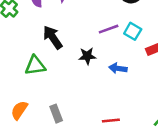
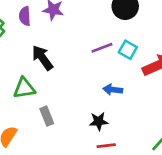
black star: (87, 56) -> (99, 121), moved
gray rectangle: (56, 114) -> (47, 116), moved

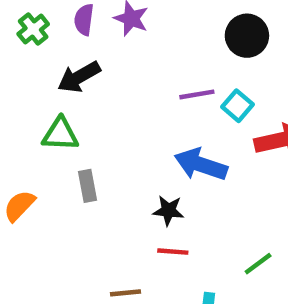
black arrow: (42, 58) -> (79, 77), moved, turned -95
blue arrow: (113, 90) -> (201, 164), size x1.6

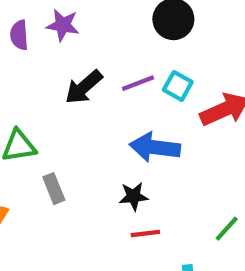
black arrow: (79, 77) -> (84, 87), moved

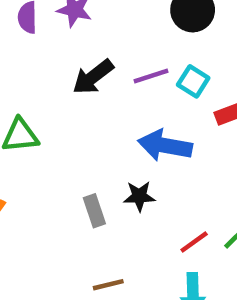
gray rectangle: (54, 189) -> (94, 211), moved
red line: (145, 233) -> (194, 242), moved, turned -32

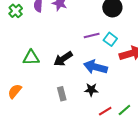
black arrow: (93, 77) -> (63, 59), moved
black star: (139, 196) -> (91, 90), moved

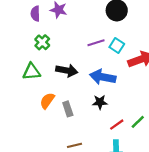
green cross: (16, 11) -> (42, 42), moved
black arrow: (63, 59) -> (67, 70), turned -132
orange semicircle: (15, 91) -> (47, 101), moved

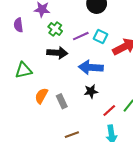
purple semicircle: (35, 14) -> (18, 25), moved
green cross: (42, 42) -> (55, 29), moved
black arrow: (67, 70) -> (57, 53), moved

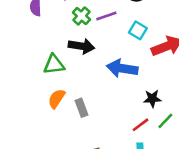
purple line: (81, 36) -> (106, 16), moved
green triangle: (23, 70) -> (54, 64), moved
black star: (91, 91) -> (152, 99), moved

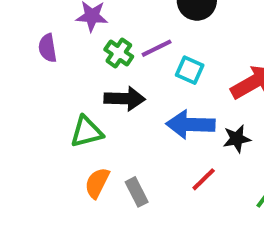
cyan square: (138, 30) -> (190, 70), moved
black star: (152, 99) -> (237, 139), moved
red line: (140, 125) -> (204, 179), moved

